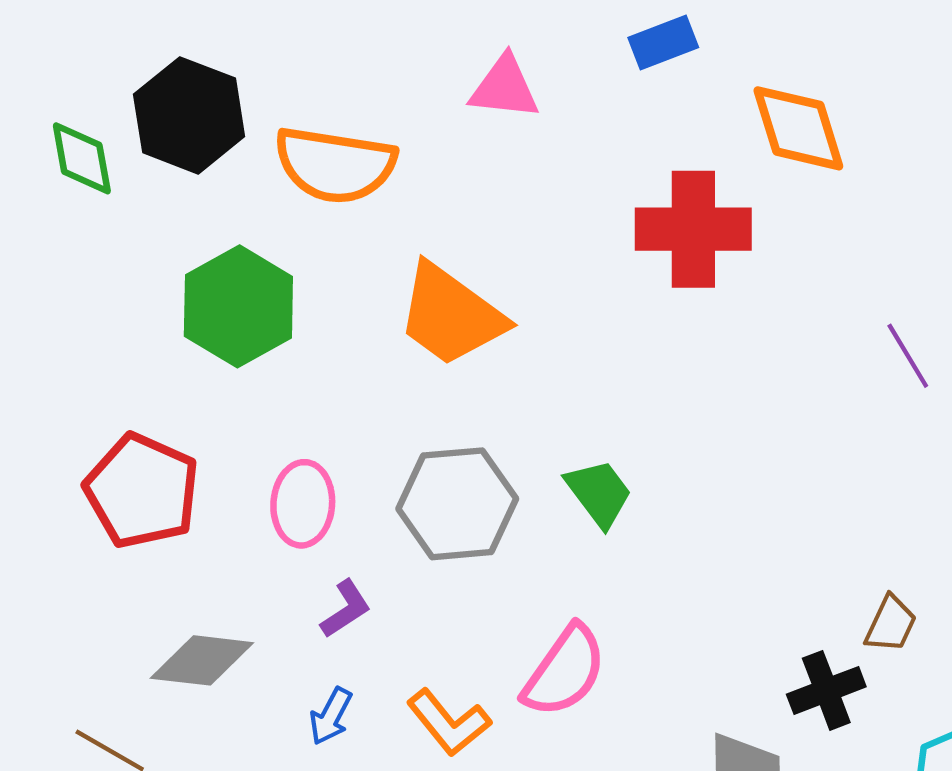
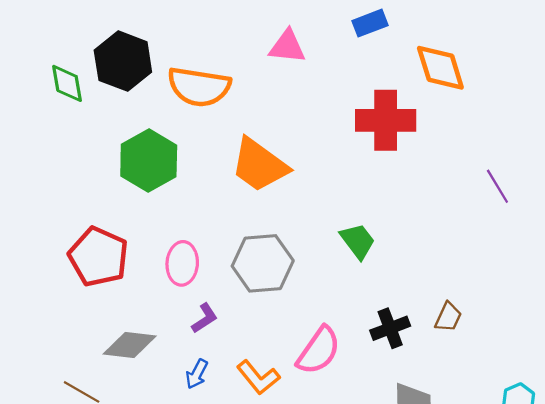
green trapezoid: (599, 493) -> (358, 241), moved
brown trapezoid: (891, 624) -> (448, 317), moved
black cross: (826, 690) -> (390, 328), moved

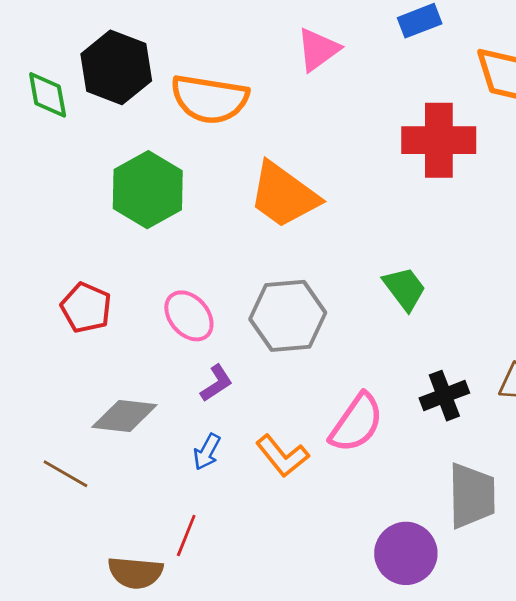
pink triangle: (287, 47) -> (318, 50), turned -42
red pentagon: (98, 257) -> (86, 308), size x0.7
pink ellipse: (182, 263) -> (189, 316), turned -45

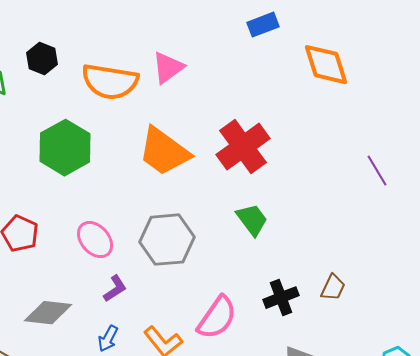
pink triangle: (318, 50) -> (168, 68), moved
black hexagon: (116, 67) -> (42, 59), size x0.6
red cross: (439, 140) -> (243, 147), moved, turned -36

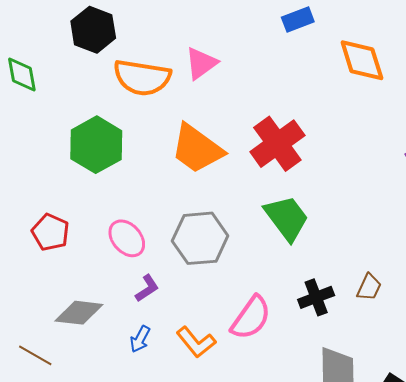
black hexagon: (42, 59) -> (93, 30), moved, size x1.4
green trapezoid: (252, 220) -> (287, 218), size x1.4

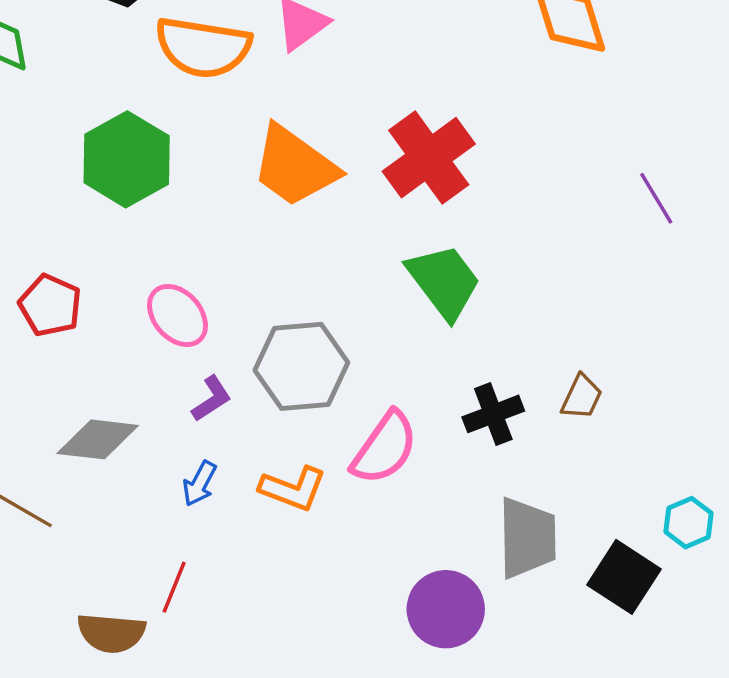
gray hexagon: (200, 238) -> (301, 366), moved
orange L-shape: (196, 342) -> (293, 489), turned -30

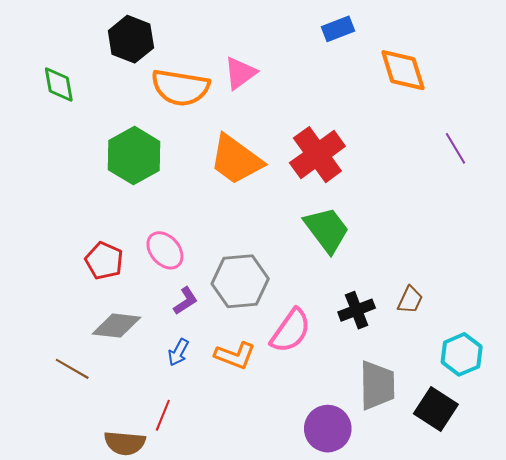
purple line: (656, 198) -> (455, 148), moved
red pentagon: (50, 305) -> (104, 261), moved
cyan hexagon: (689, 523) -> (462, 354), moved, size x1.4

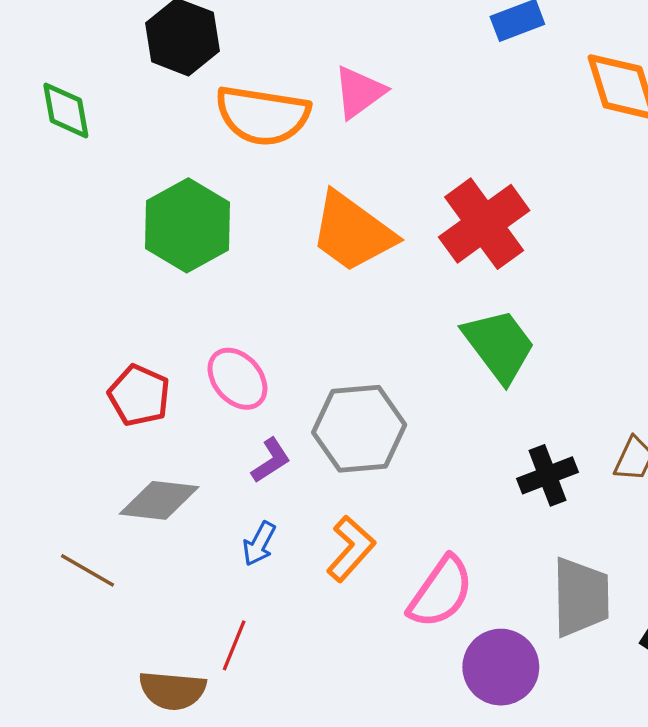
pink semicircle: (291, 331) -> (441, 592), moved
orange L-shape: (235, 355) -> (351, 549), turned -69

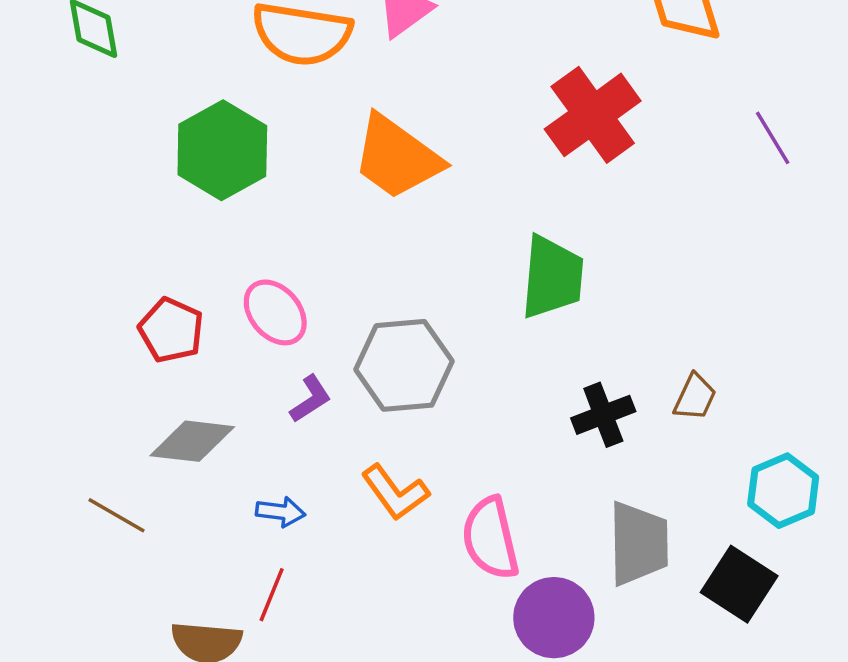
red cross: (484, 224) -> (593, 115), moved
green trapezoid: (499, 345) -> (552, 277), turned 42
blue arrow: (259, 544) -> (280, 512), moved, turned -111
orange L-shape: (351, 549) -> (395, 492), turned 102
pink semicircle: (441, 592) -> (490, 538), turned 132

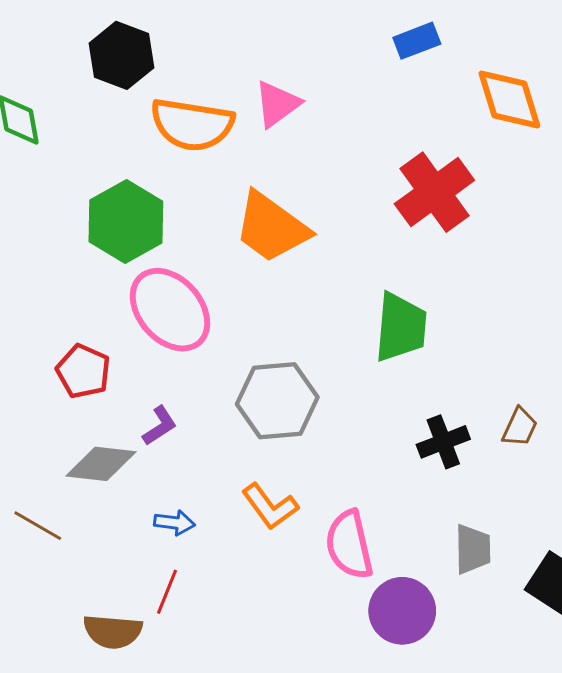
pink ellipse: (275, 312) -> (170, 310), moved, size x1.5
purple L-shape: (310, 399) -> (160, 426), moved
gray trapezoid: (639, 544) -> (473, 549), size x0.7

